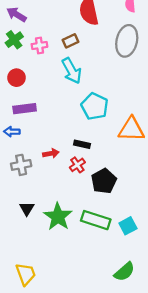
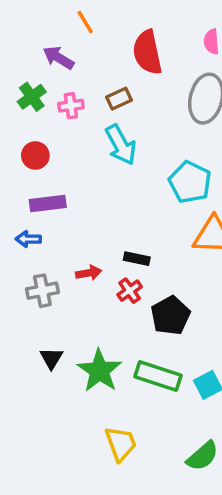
purple arrow: (16, 14) -> (58, 58), moved
cyan pentagon: (95, 106) -> (190, 182), moved
yellow trapezoid: (26, 274) -> (121, 444), moved

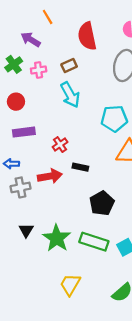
cyan pentagon: (190, 182) -> (114, 119), turned -30
blue arrow: (28, 239) -> (11, 164), moved
red arrow: (89, 273) -> (50, 176), size x1.5
red cross: (130, 291) -> (60, 145), moved
yellow trapezoid: (121, 444) -> (70, 285), turned -130

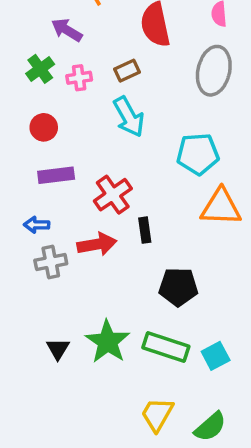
red cross: (60, 145) -> (113, 195), size x1.5
black rectangle: (80, 167) -> (145, 230), turned 70
black pentagon: (102, 203) -> (178, 287), turned 30
black triangle: (26, 230) -> (58, 349), moved
yellow trapezoid: (70, 285) -> (157, 414), moved

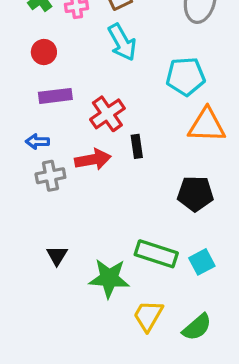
black pentagon: (178, 287) -> (195, 194), moved
green star: (107, 342) -> (109, 278), moved, turned -30

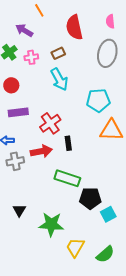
black pentagon: (195, 194) -> (90, 198), moved
green rectangle: (156, 254) -> (67, 178), moved

